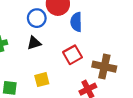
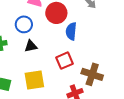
blue circle: (37, 18) -> (24, 24), moved
yellow square: (42, 80) -> (34, 80), size x1.5

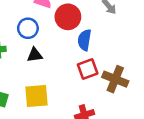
red square: (65, 61) -> (88, 69), moved
brown cross: (92, 74) -> (115, 79), moved

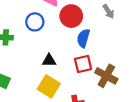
black triangle: (35, 55) -> (49, 61), moved
yellow square: (37, 96) -> (49, 86), moved, turned 30

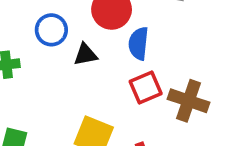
black triangle: (49, 61) -> (85, 55), moved

